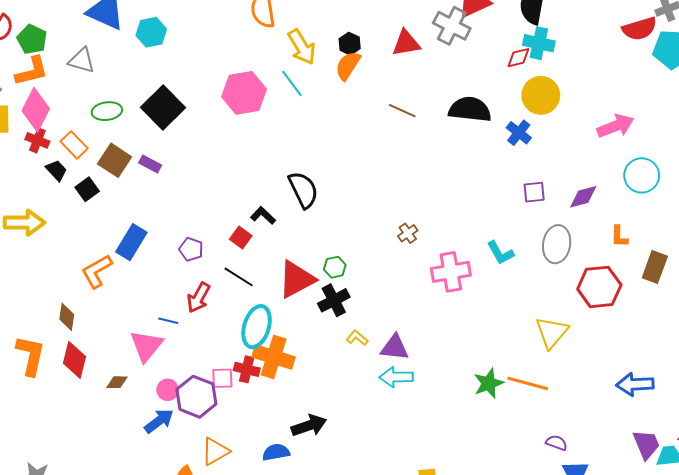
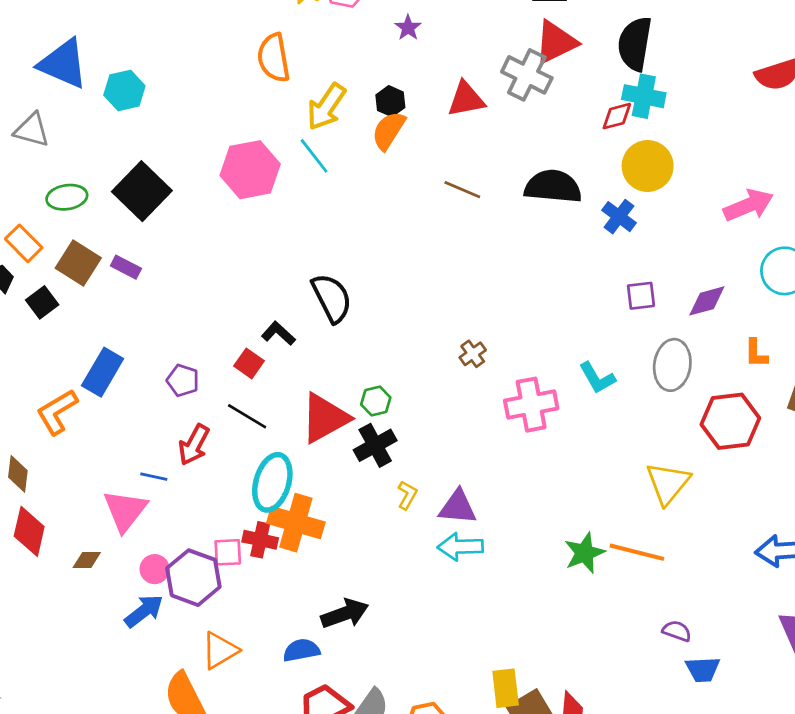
yellow arrow: (302, 47) -> (326, 107), turned 66
yellow L-shape: (357, 338) -> (407, 495), turned 80

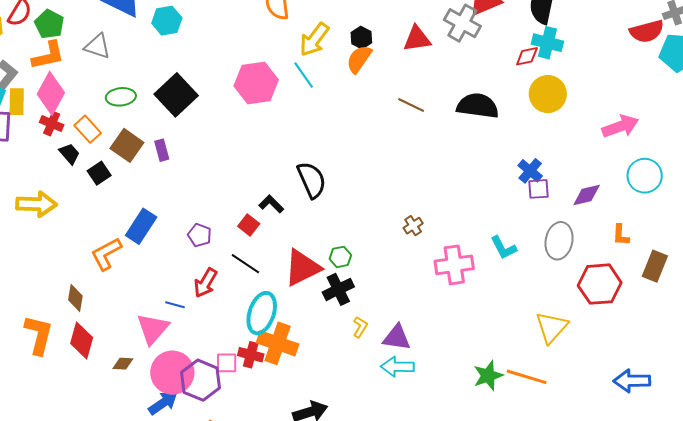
blue cross: (619, 217) -> (530, 171), moved
purple rectangle: (126, 267) -> (162, 150), turned 45
pink circle: (155, 569) -> (172, 373), size x2.0

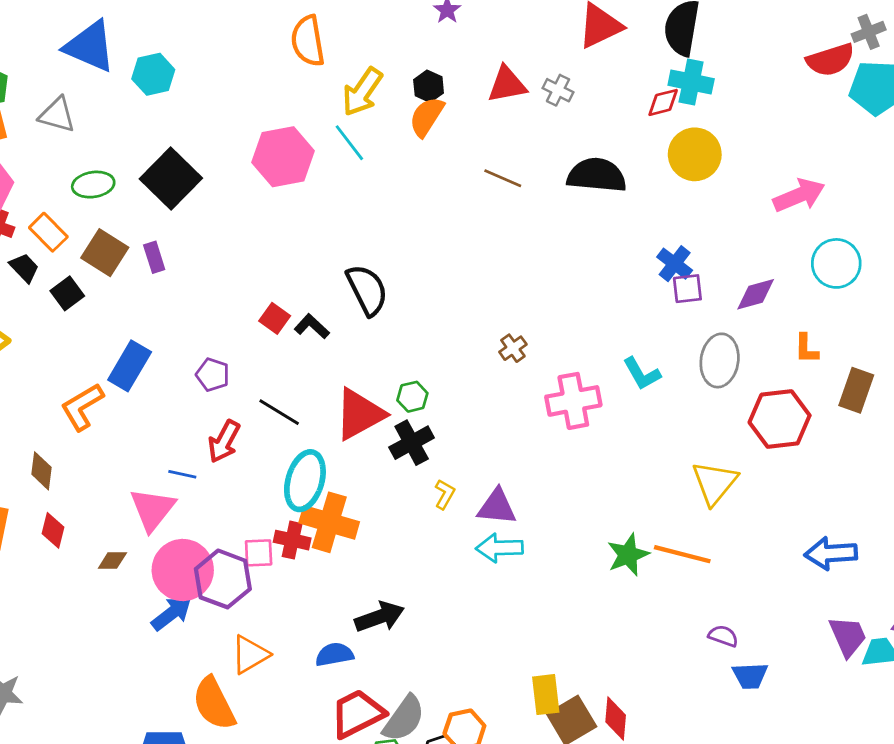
gray cross: (462, 23) -> (558, 90), moved, size x0.6
red square: (249, 225) -> (275, 318), moved
red diamond: (82, 341) -> (53, 530), size x0.7

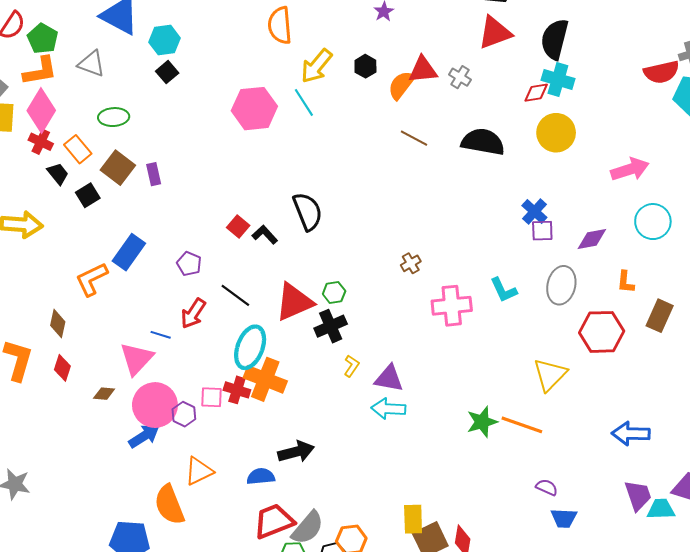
orange semicircle: (427, 117) -> (401, 85), moved
black square: (171, 179) -> (167, 72), moved, size x0.5
purple hexagon: (223, 579) -> (184, 414), size x0.6

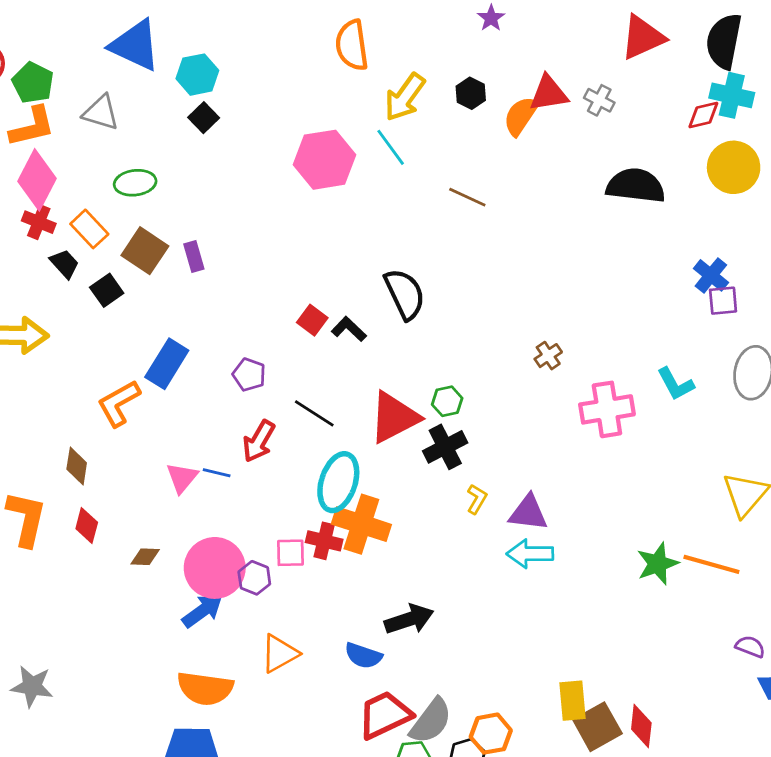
brown line: (414, 138) -> (467, 197), moved
pink triangle: (137, 359) -> (182, 478), moved, size x0.7
blue semicircle: (261, 476) -> (363, 656), turned -152
orange semicircle: (169, 505) -> (205, 688), moved, turned -57

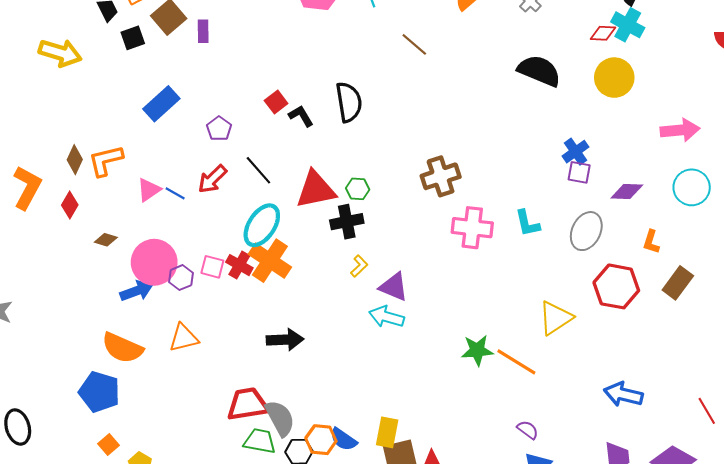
brown cross: (548, 356) -> (441, 176), size x1.8
orange L-shape: (119, 403) -> (106, 161), moved
blue semicircle: (363, 656) -> (343, 439), moved
gray semicircle: (431, 721) -> (280, 418), turned -81

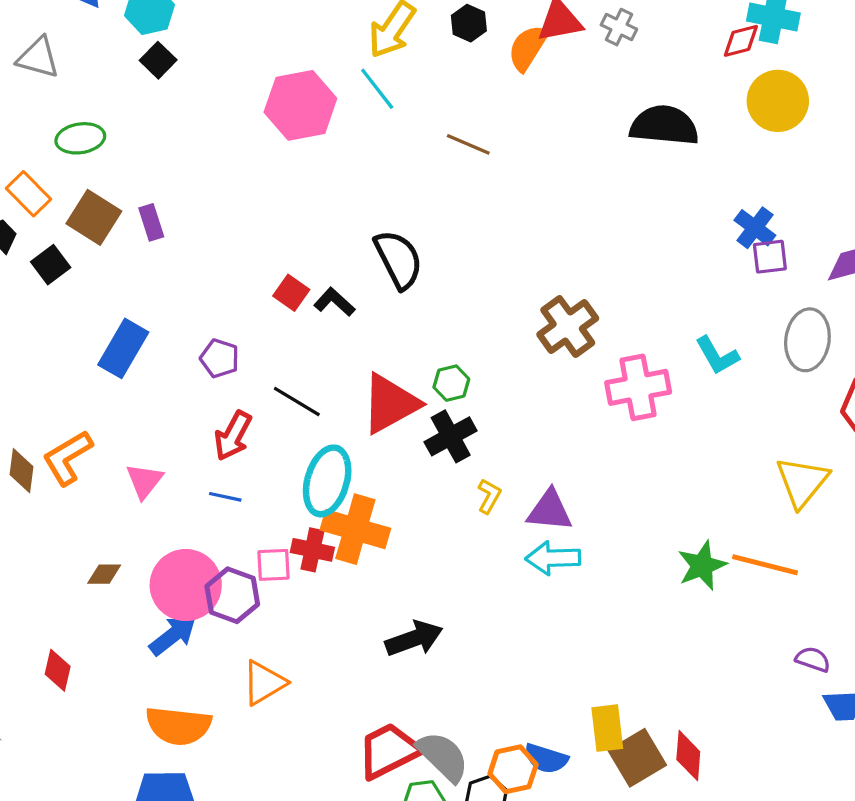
blue line: (175, 193) -> (225, 497), moved
red diamond: (70, 205) -> (58, 670), moved
purple hexagon: (181, 278) -> (232, 595), size x1.4

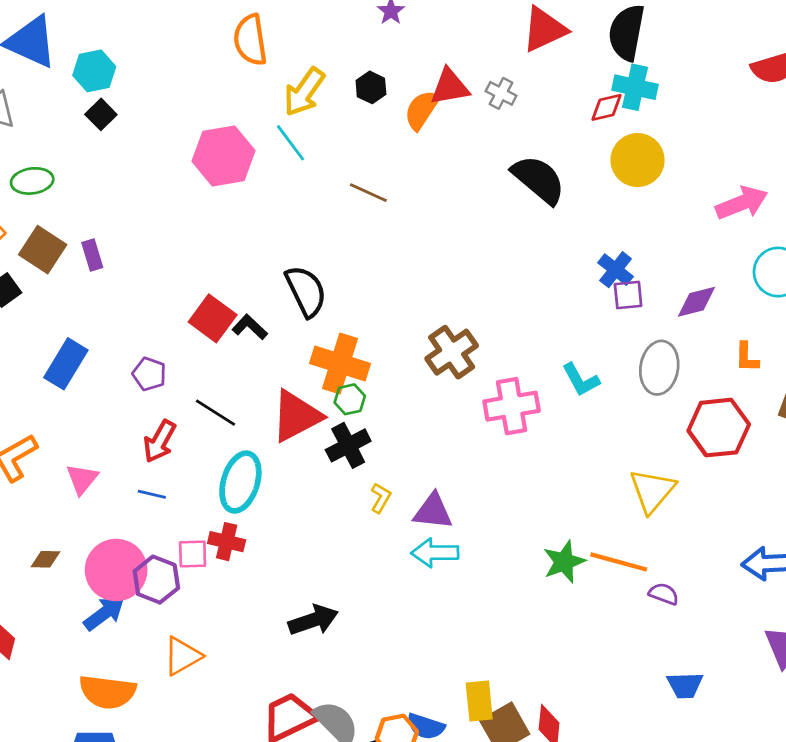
black semicircle: (664, 125) -> (539, 179), turned 34
red square: (291, 293) -> (213, 318), size x1.5
orange cross: (355, 529) -> (340, 363), moved
purple semicircle: (813, 659) -> (664, 594), moved

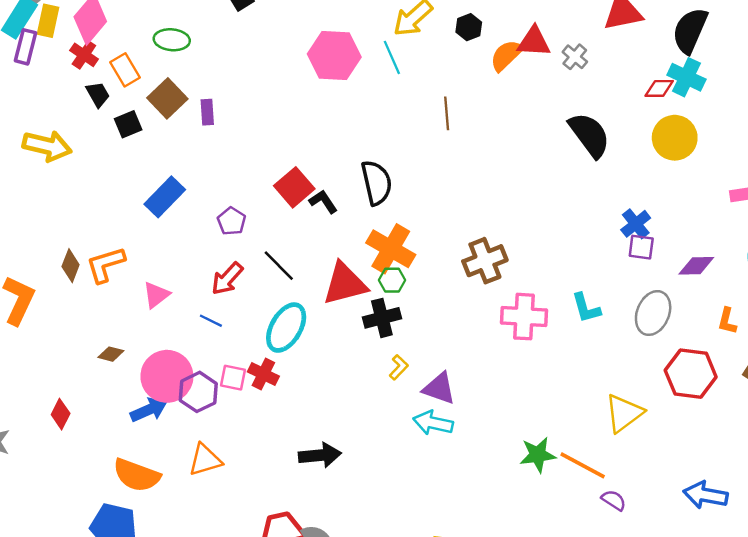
brown line: (368, 193) -> (447, 113), turned 48

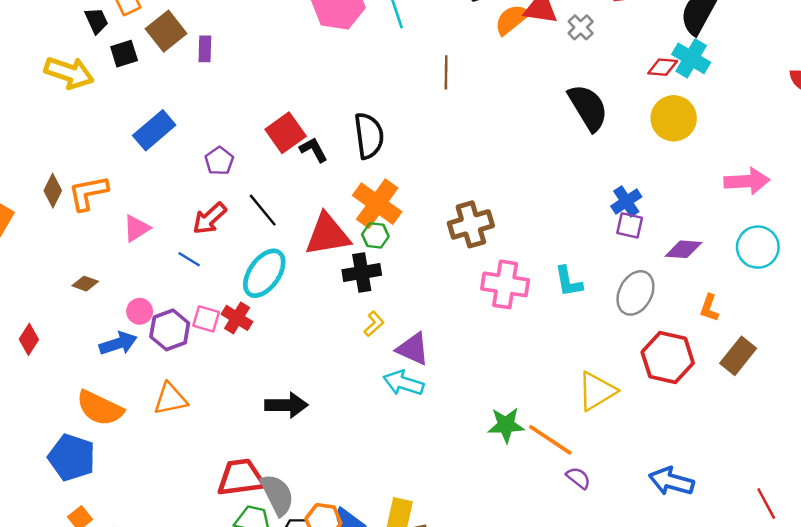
yellow arrow: (47, 146) -> (69, 73), moved
pink circle: (167, 376) -> (140, 311), size x0.5

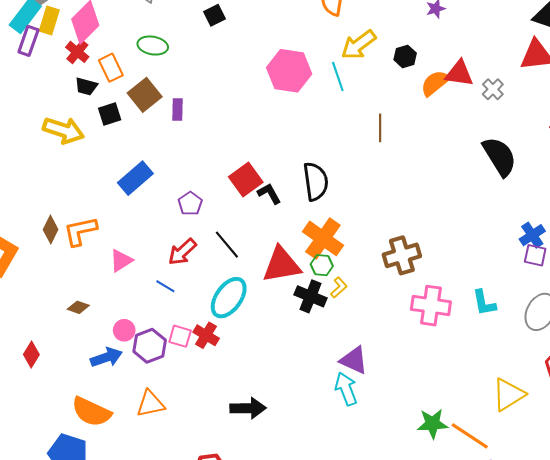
black trapezoid: (96, 21) -> (86, 86), turned 130
black cross: (362, 272) -> (310, 296), turned 32
yellow L-shape: (374, 324) -> (339, 288), moved
cyan arrow: (403, 383) -> (346, 389), turned 52

